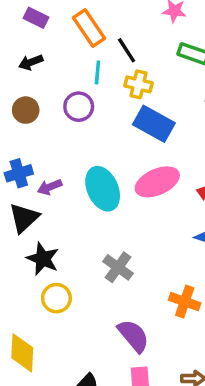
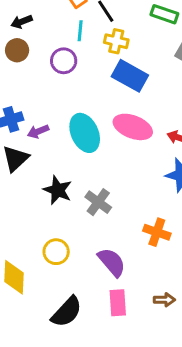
brown circle: (26, 110) -> (17, 50), moved
pink ellipse: (157, 182) -> (133, 127), turned 45
black star: (43, 259) -> (58, 190), moved
yellow circle: (56, 298) -> (56, 252), moved

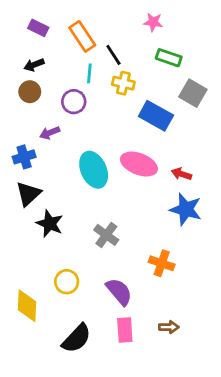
blue rectangle: (130, 76) -> (156, 116), moved
purple arrow: (38, 131) -> (50, 133), moved
black star: (58, 190) -> (50, 224), moved

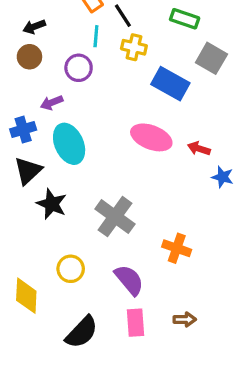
cyan ellipse: (94, 170) -> (69, 144), moved
blue star: (186, 209) -> (223, 177), moved, size x0.6
gray cross: (106, 235) -> (115, 217), size x1.4

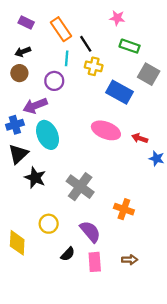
purple arrow: (52, 103) -> (35, 106), size x1.5
black semicircle: (82, 332) -> (68, 254), moved, size x0.6

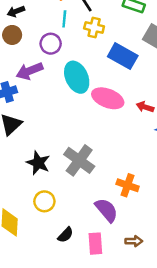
cyan ellipse: (48, 135) -> (77, 77), moved
black star: (35, 178) -> (38, 163), moved
purple semicircle: (90, 232) -> (106, 210), moved

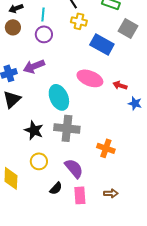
cyan line: (64, 19) -> (43, 14), moved
purple arrow: (30, 71) -> (34, 66), moved
cyan ellipse: (77, 77) -> (59, 97), moved
gray cross: (79, 160) -> (67, 128), turned -30
purple semicircle: (106, 210) -> (74, 168), moved

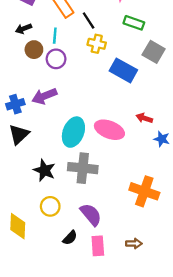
brown circle: (13, 27) -> (34, 50), moved
pink ellipse: (90, 78) -> (109, 130), moved
cyan ellipse: (59, 97) -> (73, 132), turned 45
orange cross: (106, 148) -> (144, 191), moved, size x1.4

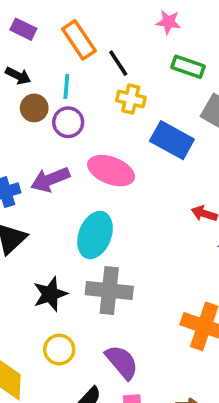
black arrow: (24, 29) -> (18, 76), turned -133
pink ellipse: (109, 130) -> (111, 171), moved
black star: (44, 170) -> (50, 294), turned 30

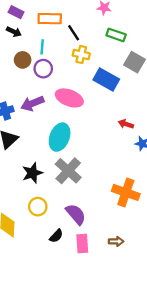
orange rectangle: (79, 40) -> (50, 19), turned -55
black arrow: (18, 76) -> (14, 32), moved
gray cross: (109, 290) -> (68, 171), turned 36

